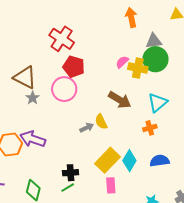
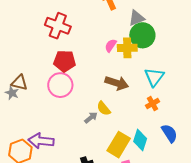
red cross: (62, 39) -> (58, 26), moved
brown triangle: (25, 77) -> (19, 83), size x0.7
gray star: (33, 98) -> (12, 93), moved
blue semicircle: (160, 161) -> (169, 133), turned 78

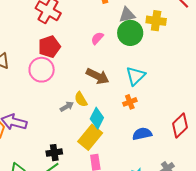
yellow cross: (127, 48) -> (156, 21), moved
red pentagon: (65, 61) -> (49, 47), turned -30
blue semicircle: (169, 133) -> (142, 134), turned -78
cyan diamond: (140, 140) -> (97, 118), moved

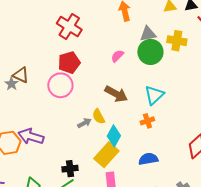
blue semicircle: (142, 134) -> (148, 159), moved

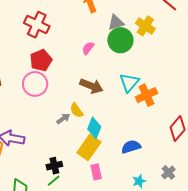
yellow cross: (177, 41) -> (145, 26), turned 30
orange cross: (147, 121) -> (146, 95), moved, size x1.5

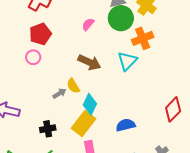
pink circle: (35, 84) -> (33, 57), size x0.6
orange cross: (146, 95) -> (143, 38), moved
black cross: (54, 166) -> (48, 129), moved

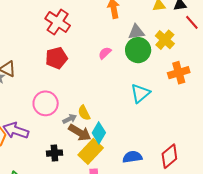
orange cross: (143, 38) -> (179, 73), moved
pink circle: (33, 57) -> (46, 103), moved, size x1.6
brown arrow: (89, 62) -> (80, 133), moved
red diamond: (173, 109) -> (169, 156), moved

